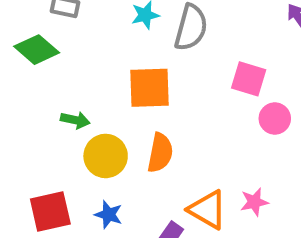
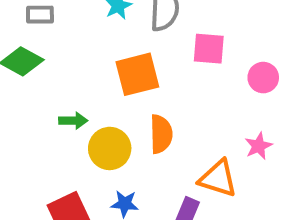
pink square: (249, 79) -> (209, 49), moved
pink star: (254, 202) -> (259, 146), moved

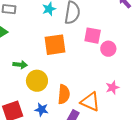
pink circle: (263, 78) -> (108, 49), moved
orange semicircle: (161, 134) -> (64, 94), moved

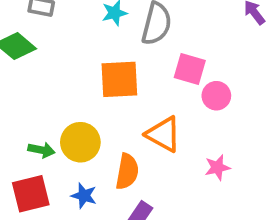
green arrow: (20, 65) -> (41, 150), moved
orange triangle: (90, 102) -> (163, 134), moved

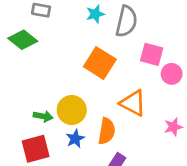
orange square: (119, 79) -> (100, 63), turned 36
blue star: (84, 196) -> (75, 139), moved, turned 30

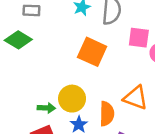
orange triangle: (133, 103) -> (135, 98), moved

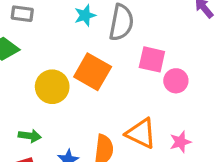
yellow circle: (72, 99) -> (52, 87), moved

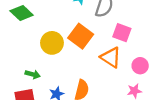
pink circle: (176, 81) -> (140, 66), moved
orange triangle: (141, 133) -> (111, 57), moved

